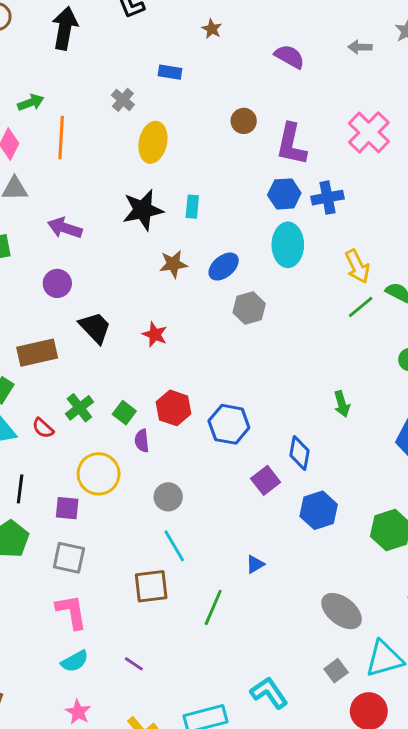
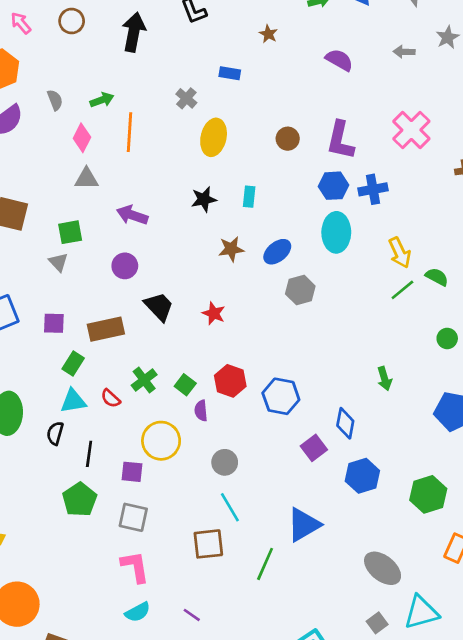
brown circle: (244, 121) -> (288, 139), moved
black star: (143, 210) -> (204, 199), size x0.7
blue triangle: (255, 564) -> (304, 525), size x2.0

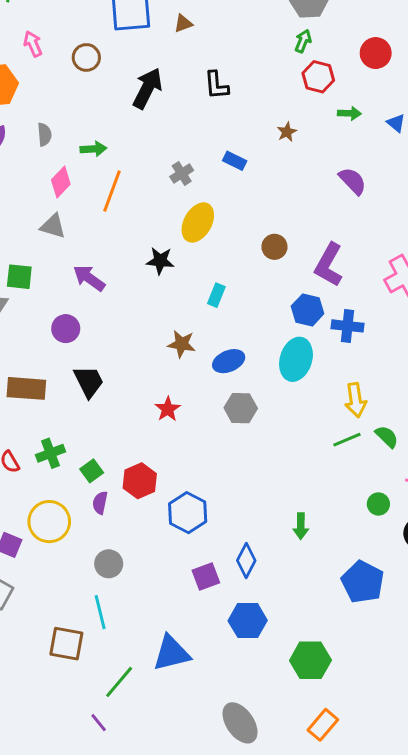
black star: (204, 199) -> (160, 261), moved
red star: (214, 313) -> (168, 409), moved
purple line: (192, 615) -> (99, 723), moved

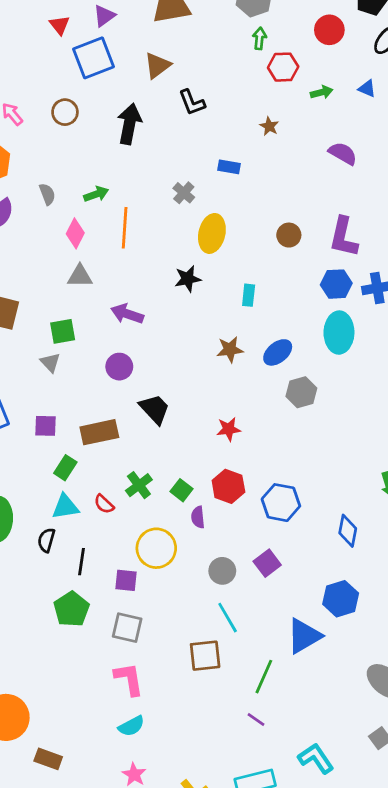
brown triangle: (183, 23) -> (157, 65), moved, size x1.5
red star: (168, 409) -> (229, 429), moved, turned -30
purple square: (206, 577) -> (267, 563), moved
blue hexagon: (248, 621) -> (341, 599), moved

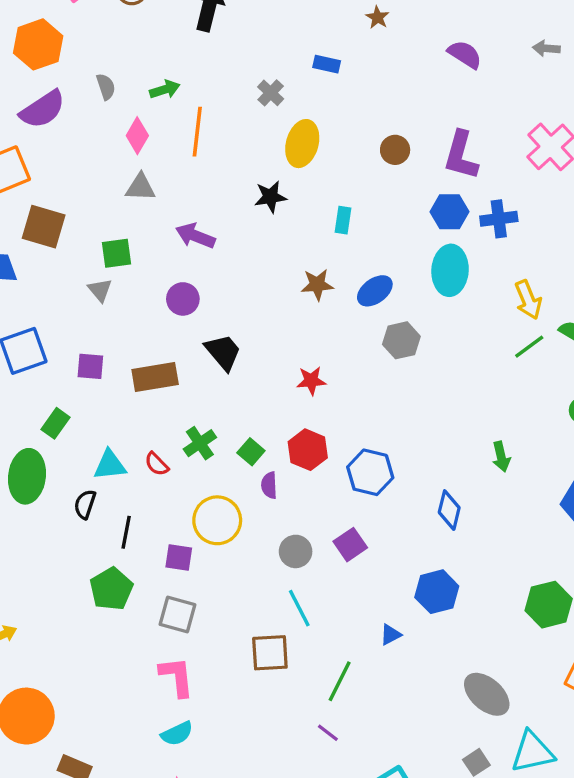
green rectangle: (65, 468) -> (56, 423), moved
blue triangle: (304, 636) -> (391, 635), size x0.5

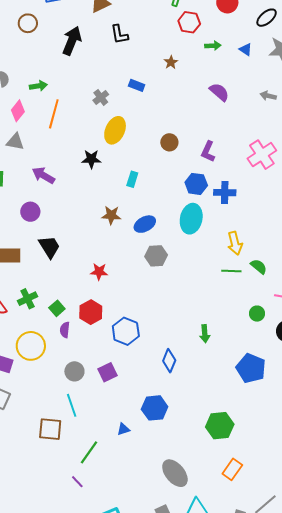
purple L-shape: (461, 155) -> (208, 152), size x0.7
green line: (529, 347) -> (231, 271), turned 30

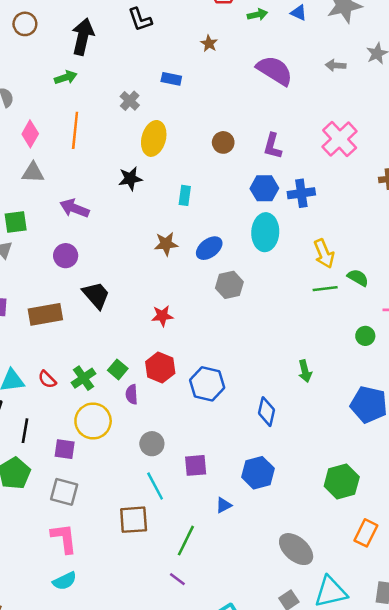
green arrow: (38, 86) -> (66, 77), moved
purple semicircle: (219, 92) -> (275, 71), size x1.4
green cross: (27, 299) -> (83, 378), moved
purple square: (107, 372) -> (196, 465), moved, turned 30

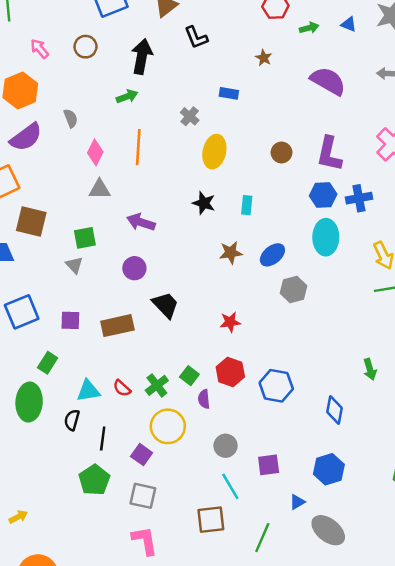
purple L-shape: (273, 146) -> (329, 154), size x1.4
black star: (130, 179) -> (204, 203), moved, turned 30
purple square: (65, 449) -> (142, 455), turned 30
gray ellipse: (296, 549) -> (328, 530), moved

